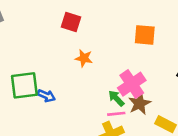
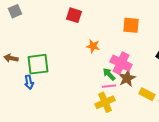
orange star: (84, 58) -> (93, 46), moved
pink cross: (132, 84) -> (121, 63), turned -30
blue arrow: (46, 96) -> (29, 82), moved, turned 56

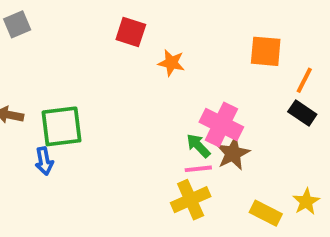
orange square: (131, 25) -> (266, 51), moved
orange star: (93, 46) -> (171, 63), moved
yellow rectangle: (147, 94) -> (266, 213), moved

